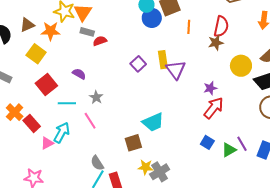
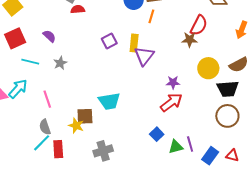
orange line: (189, 27) -> (151, 16), moved
pink line: (90, 121) -> (47, 99), moved
yellow star: (146, 167) -> (76, 126), moved

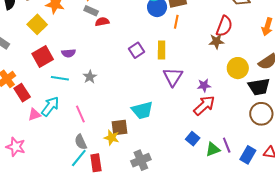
purple semicircle: (49, 36) -> (69, 53), moved, turned 136
purple triangle: (144, 56) -> (173, 77), moved

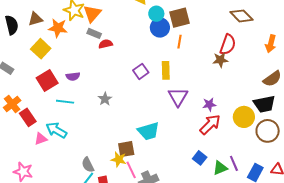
yellow circle: (238, 68) -> (244, 117), moved
gray star: (90, 77) -> (105, 99), moved
cyan arrow: (50, 106) -> (56, 130), turned -95
pink line: (80, 114) -> (131, 170), moved

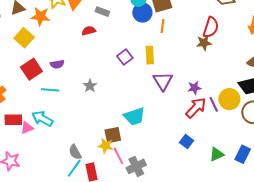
gray rectangle: (94, 33) -> (102, 12), moved
red rectangle: (28, 117) -> (13, 120), moved, turned -54
purple line: (234, 163) -> (214, 104), moved
green triangle: (220, 168) -> (217, 154), moved

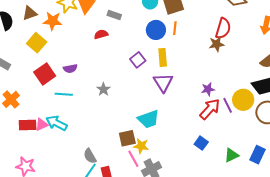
blue circle: (142, 13) -> (156, 30), moved
purple triangle: (163, 81) -> (163, 83), moved
pink triangle: (27, 128) -> (42, 125), moved
yellow star: (106, 146) -> (141, 146), moved

